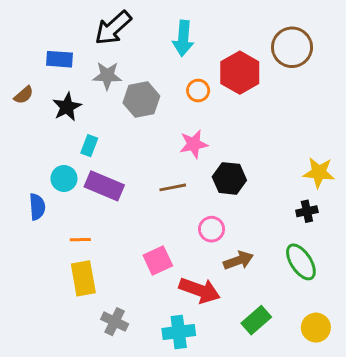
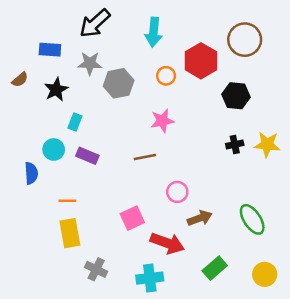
black hexagon: (229, 178) -> (236, 96), moved
purple rectangle: (104, 186) -> (87, 156), size x0.7
black cross: (307, 211) -> (235, 144), moved

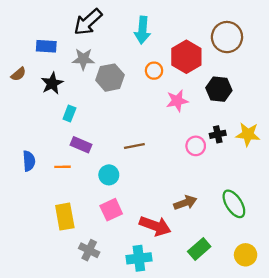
pink star: (162, 121) -> (177, 101), moved
cyan circle: (54, 149) -> (109, 175), moved
pink circle: (177, 192) -> (196, 146), moved
orange line: (67, 201) -> (62, 167), moved
pink square: (132, 218) -> (111, 210), moved

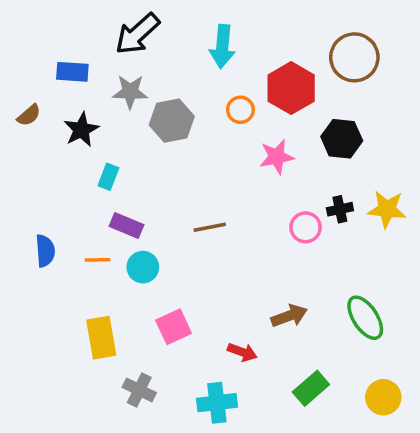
cyan circle: (109, 175) -> (143, 267), moved
red arrow: (155, 226) -> (242, 352), size x0.6

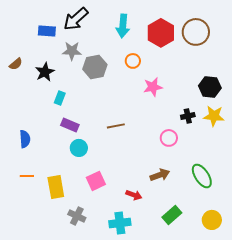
blue rectangle: (72, 72) -> (47, 31), moved
red hexagon: (291, 88) -> (161, 33), moved
black hexagon: (342, 139) -> (210, 87), moved
pink circle: (306, 227) -> (169, 138), moved
orange line: (98, 260) -> (27, 176), moved

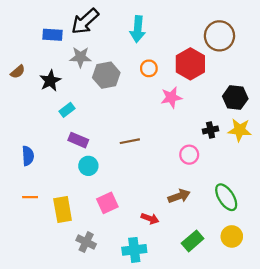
red hexagon: (161, 33) -> (190, 64), moved
cyan rectangle: (60, 98) -> (67, 110), turned 32
yellow circle: (212, 220) -> (232, 236), moved

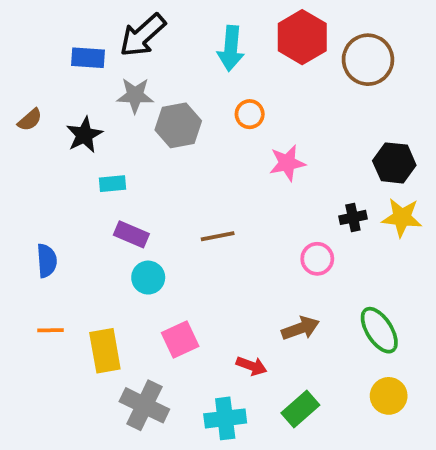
red hexagon: (190, 64) -> (302, 37), moved
cyan rectangle: (67, 110) -> (113, 184), turned 32
green rectangle: (193, 241) -> (300, 409), moved
gray cross: (86, 242) -> (144, 405), size x1.4

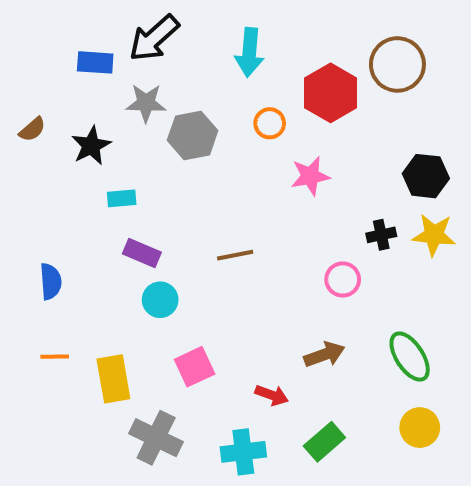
red hexagon: (302, 37) -> (331, 93), moved

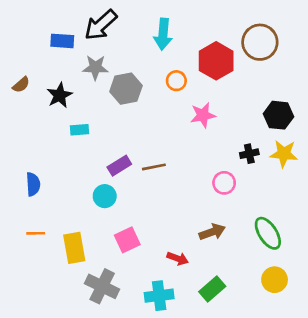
purple rectangle: (142, 253) -> (119, 166), moved, turned -55

